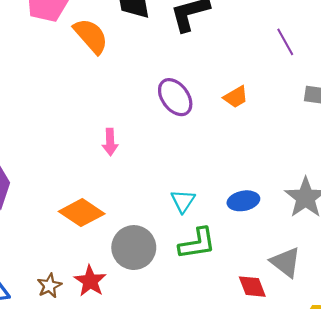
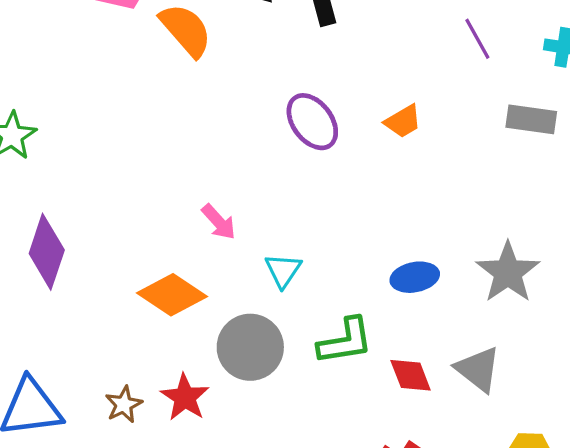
pink arrow: (110, 142) -> (219, 222), moved, turned -40
cyan triangle: (183, 201) -> (283, 270), moved
red diamond: (252, 287) -> (411, 375), moved

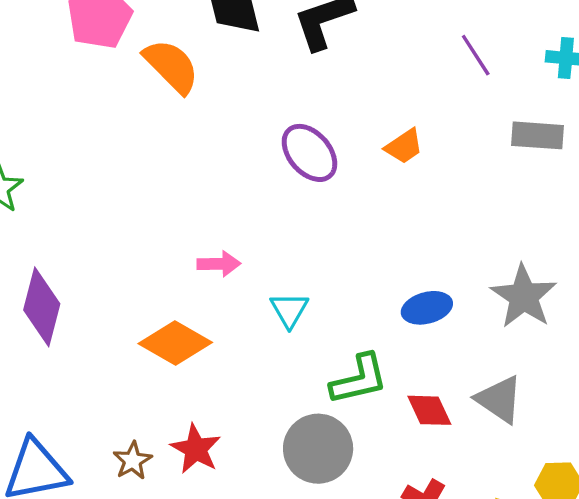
pink arrow: (219, 222) -> (219, 264), turned -45
gray circle: (250, 347) -> (318, 449), moved

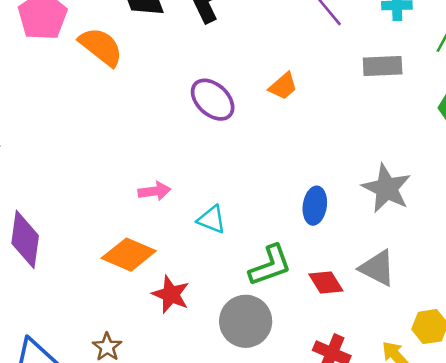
blue ellipse: (427, 308) -> (315, 206), turned -60
cyan triangle: (289, 310) -> (212, 220), turned -32
red star: (196, 449) -> (171, 294), moved

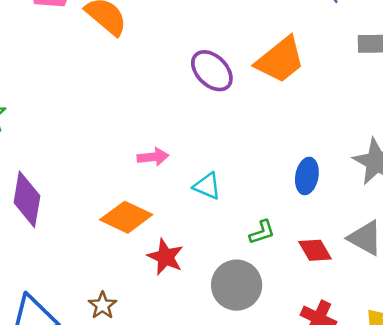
orange trapezoid: (283, 86) -> (280, 60), size x1.8
green L-shape: (270, 265) -> (262, 232), size x0.6

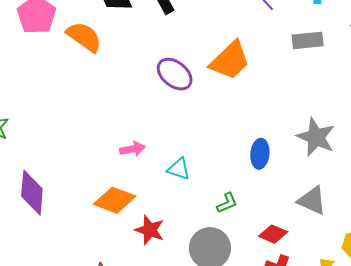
red diamond: (315, 250) -> (273, 234), moved, turned -32

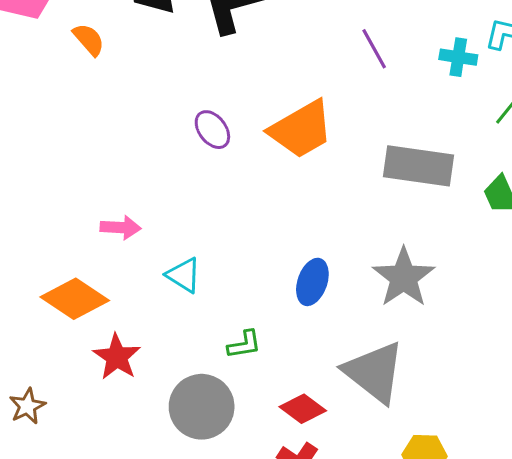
orange semicircle: (84, 37) -> (89, 40), size x0.6
gray rectangle: (308, 40) -> (419, 166), moved, size x1.4
purple ellipse: (175, 74) -> (212, 130), size x0.7
gray triangle: (312, 200) -> (374, 372), size x1.4

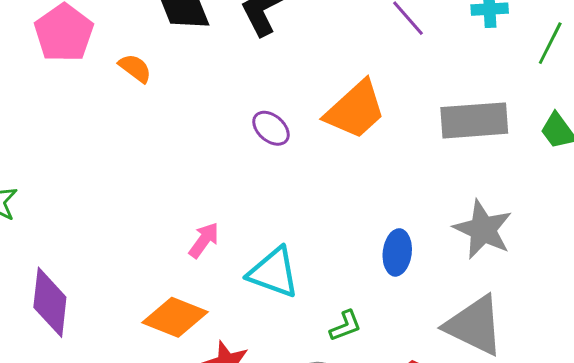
pink arrow: (121, 228) -> (204, 240), turned -45
cyan triangle: (184, 275) -> (273, 272), size x1.5

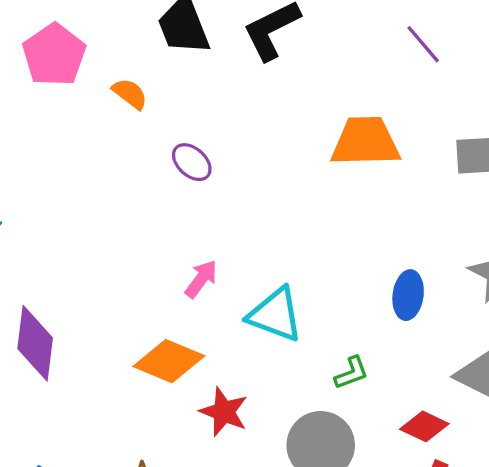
orange trapezoid: (355, 110) -> (365, 142), turned -140
purple ellipse: (271, 128) -> (192, 162), moved

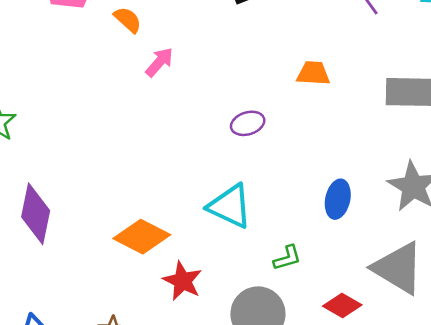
orange trapezoid: (365, 142) -> (313, 73), size x0.6
purple ellipse: (192, 162) -> (248, 123), moved, turned -64
pink arrow: (201, 279) -> (159, 62), moved

